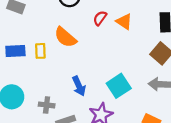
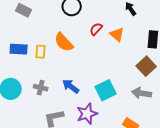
blue arrow: (79, 86) -> (71, 86), turned 144
gray cross: (47, 105) -> (41, 88), moved

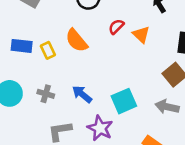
yellow rectangle: (41, 52) -> (48, 50), turned -32
purple star: (87, 114) -> (100, 128), turned -30

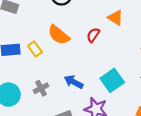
red semicircle: (116, 27) -> (93, 35), moved
gray cross: (46, 94) -> (41, 88), turned -32

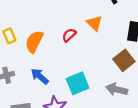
orange semicircle: (59, 35) -> (34, 42), moved, turned 65

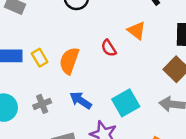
red semicircle: (69, 35) -> (109, 48), turned -72

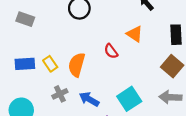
gray cross: (42, 104) -> (60, 94), moved

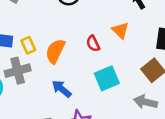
gray cross: (60, 94) -> (18, 71), moved, size x1.5
cyan square: (129, 99) -> (107, 78), moved

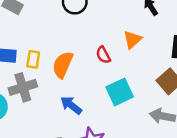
orange triangle: (121, 30) -> (132, 39), turned 36
yellow rectangle: (28, 45) -> (33, 59), turned 35

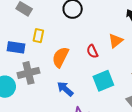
yellow rectangle: (33, 59) -> (38, 36), moved

